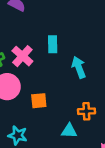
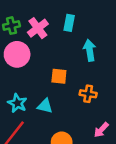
orange square: (39, 101) -> (59, 76), moved
cyan triangle: (69, 131) -> (45, 106), moved

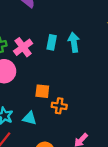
cyan arrow: (90, 50) -> (74, 42), moved
orange cross: (88, 94) -> (59, 106), moved

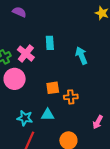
cyan arrow: (74, 42) -> (81, 56), moved

